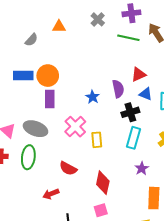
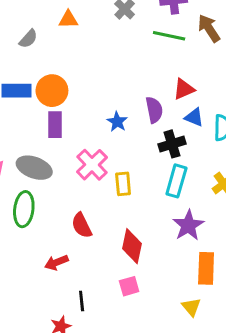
red semicircle: (68, 168) -> (82, 225), turned 36
purple star: (142, 168) -> (188, 225), size x1.5

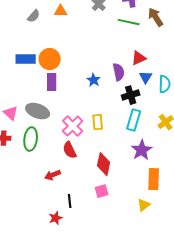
gray semicircle: (28, 39) -> (34, 16), moved
blue triangle: (194, 117) -> (146, 77), turned 40
pink cross: (92, 165) -> (73, 126), moved
yellow triangle: (191, 307) -> (144, 205), turned 32

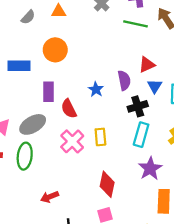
orange circle: (50, 59) -> (55, 50), moved
gray ellipse: (38, 111) -> (33, 124), turned -50
red semicircle: (70, 150) -> (69, 109), moved

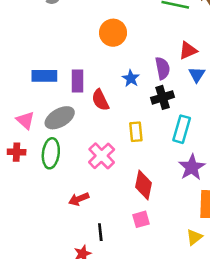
orange circle: (55, 50) -> (113, 33), moved
blue rectangle: (19, 66) -> (44, 76), moved
black cross: (138, 106) -> (163, 97), moved
pink cross: (72, 141) -> (102, 156), moved

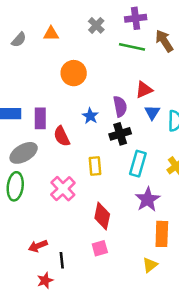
red arrow: (79, 199) -> (38, 246), moved

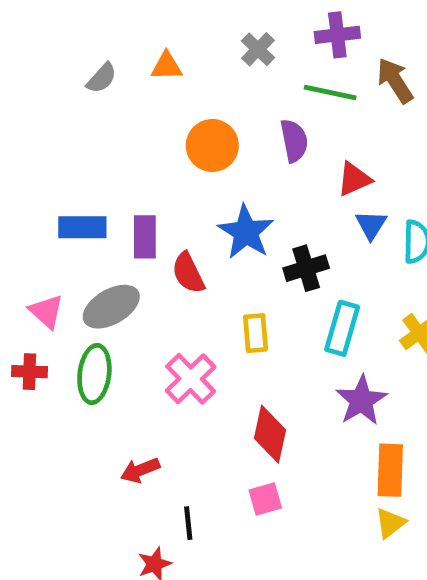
purple semicircle: (120, 106) -> (294, 141), moved
blue star: (90, 116) -> (246, 232), size x1.6
red arrow: (38, 246) -> (140, 470), moved
yellow triangle: (150, 265) -> (390, 523), moved

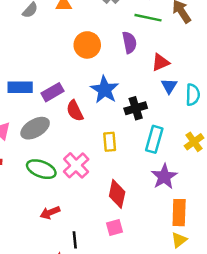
purple rectangle: (145, 237) -> (52, 92), turned 60
green ellipse: (94, 374) -> (41, 169), moved, turned -76

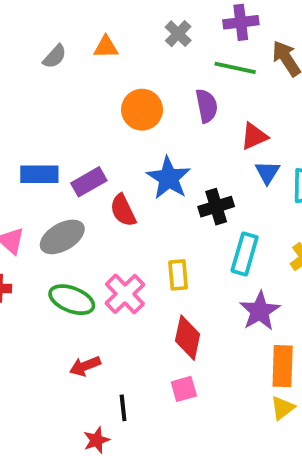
yellow rectangle: (110, 142) -> (178, 275), moved

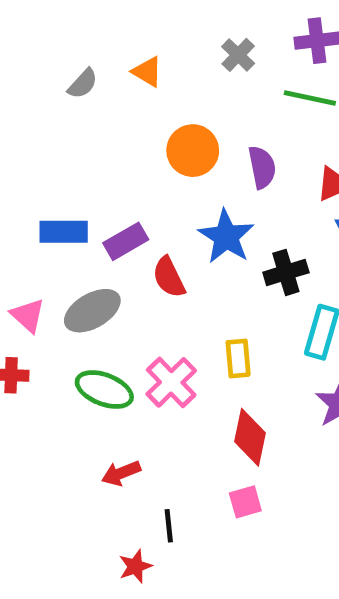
orange triangle: (106, 47) -> (147, 72), turned 32
purple semicircle: (207, 106) -> (262, 167), moved

